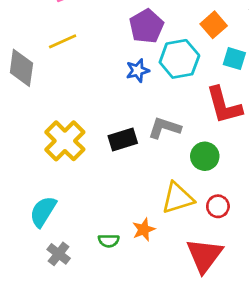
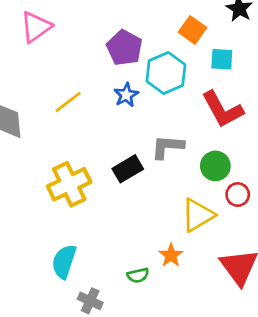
yellow line: (63, 41) -> (68, 102), moved
yellow cross: (65, 141) -> (69, 184), turned 33
red circle: (218, 206) -> (238, 195), moved

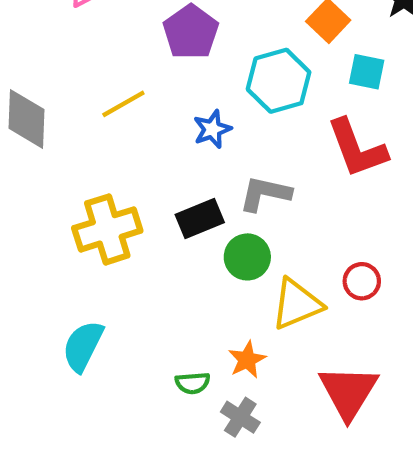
purple pentagon: (124, 48) -> (191, 32), moved
blue star: (126, 95) -> (212, 129), moved
green circle: (215, 166) -> (247, 257), moved
gray cross: (90, 301) -> (240, 417), moved

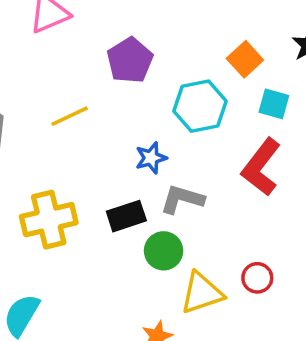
blue star: (212, 129) -> (151, 158), moved
red L-shape: (357, 148) -> (261, 167), turned 54

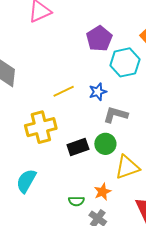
purple pentagon: (130, 60) -> (99, 39), moved
yellow line: (70, 116) -> (64, 91), moved
black rectangle: (126, 216) -> (78, 147), moved

